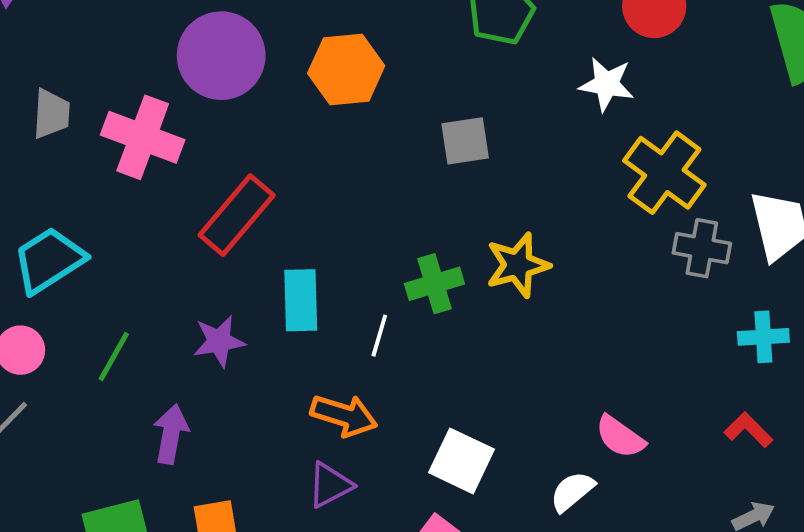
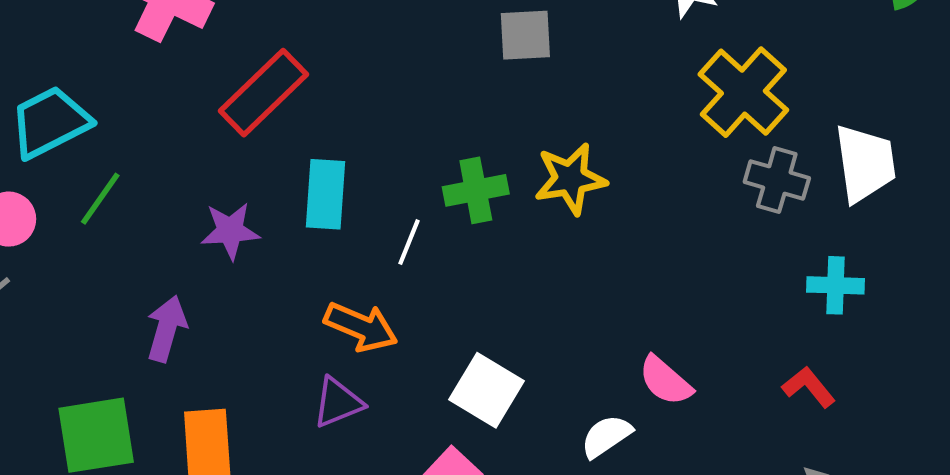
green line: (114, 356) -> (100, 199), moved

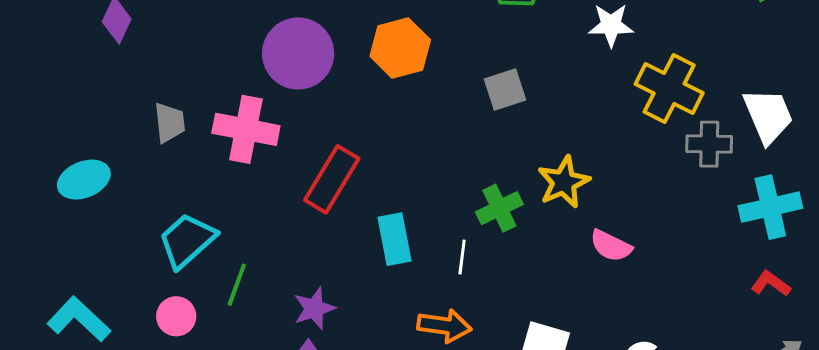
purple star: (230, 231) -> (314, 308), moved
cyan cross: (836, 285) -> (770, 207), size x1.5
pink semicircle: (665, 381) -> (611, 246), moved

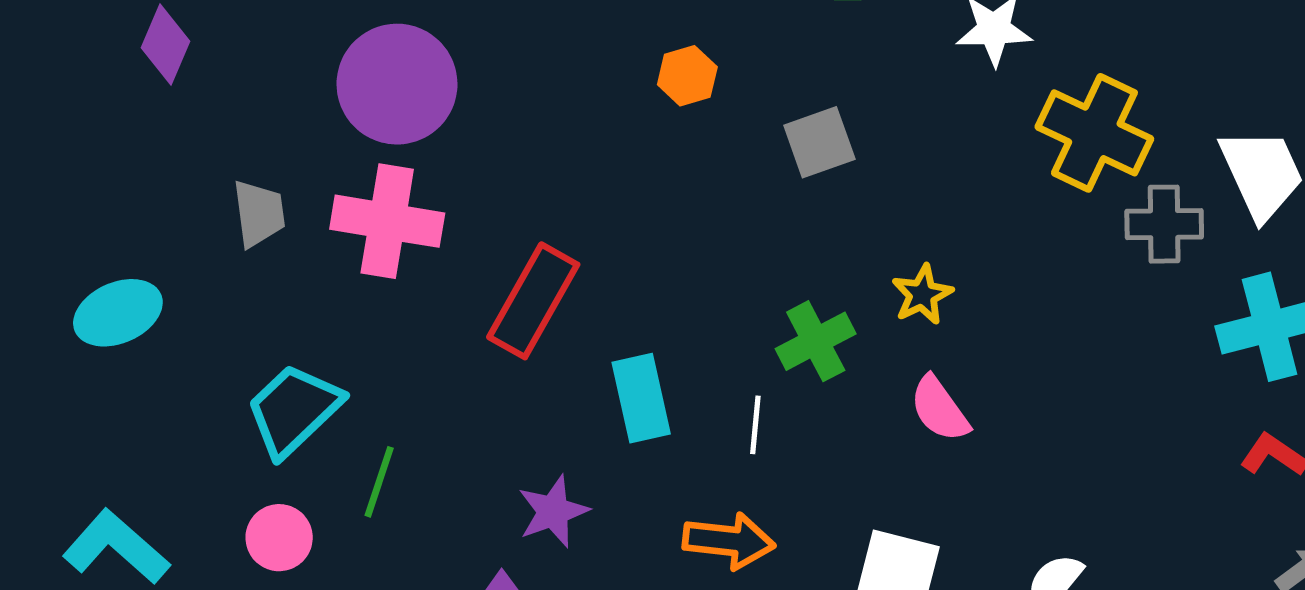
orange hexagon: (400, 48) -> (687, 76), moved, size x0.6
purple circle: (298, 53) -> (397, 84), moved
yellow star: (564, 182) -> (922, 295), size x0.7
pink semicircle: (611, 246) -> (939, 409), moved, turned 30
purple star: (314, 308) -> (553, 511), moved

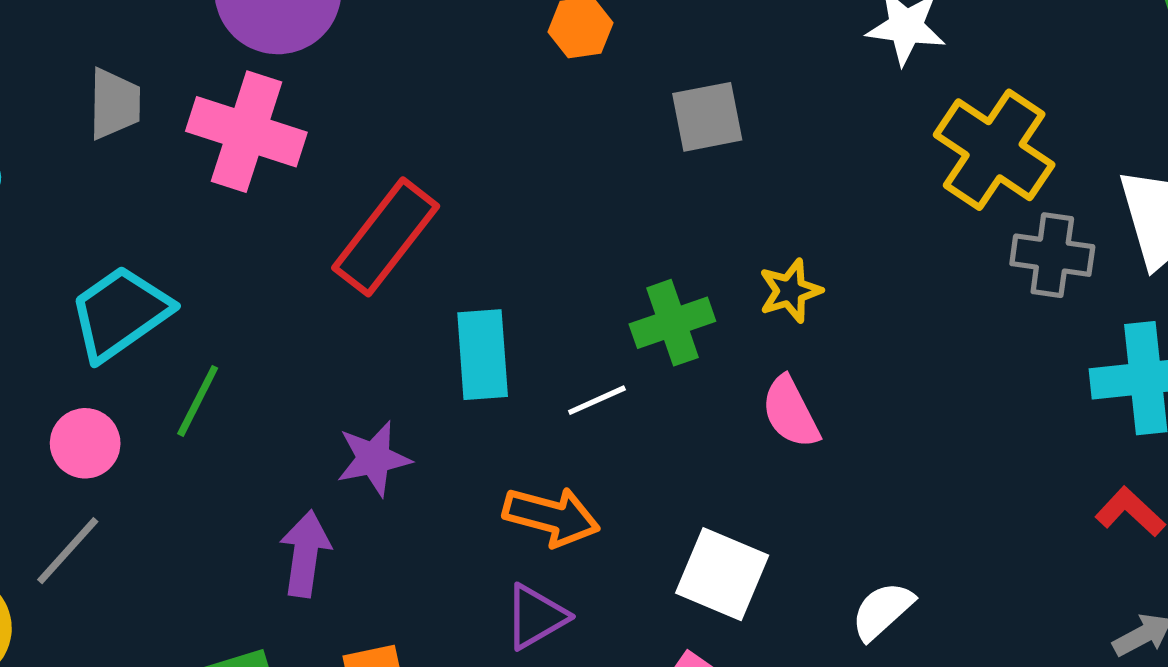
white line: (755, 425) -> (597, 400), turned 52

